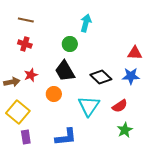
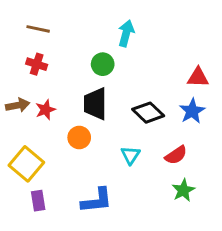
black trapezoid: (65, 71) -> (95, 104), turned 30
blue star: (131, 76) -> (192, 111), turned -30
brown arrow: (12, 82) -> (18, 105), moved
cyan triangle: (89, 106) -> (131, 155), size x0.6

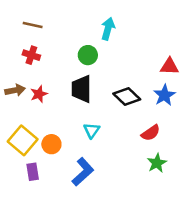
orange circle: (79, 138) -> (51, 144), moved
cyan triangle: (131, 155) -> (92, 130), moved
blue L-shape: (97, 201) -> (83, 172), turned -36

